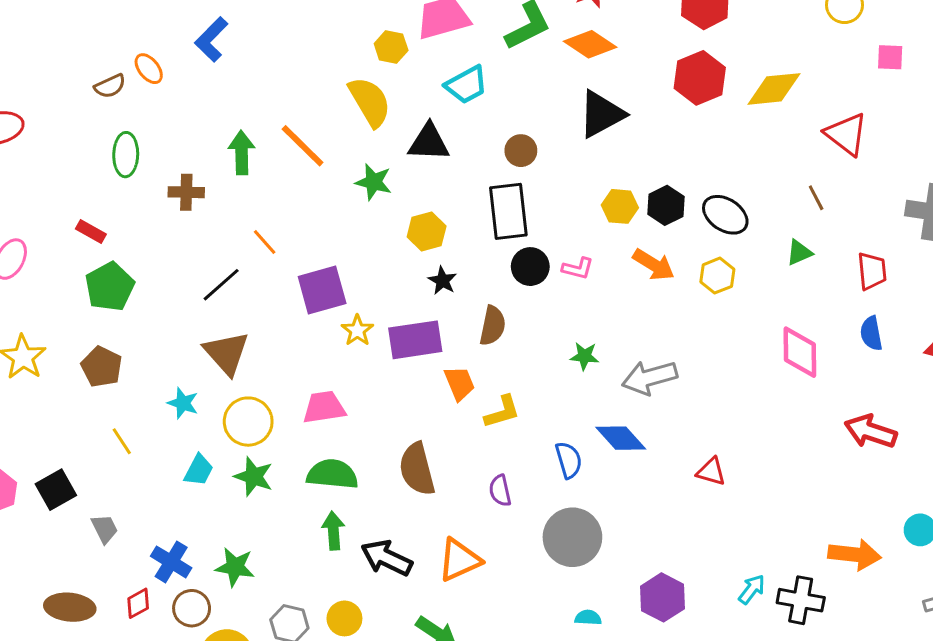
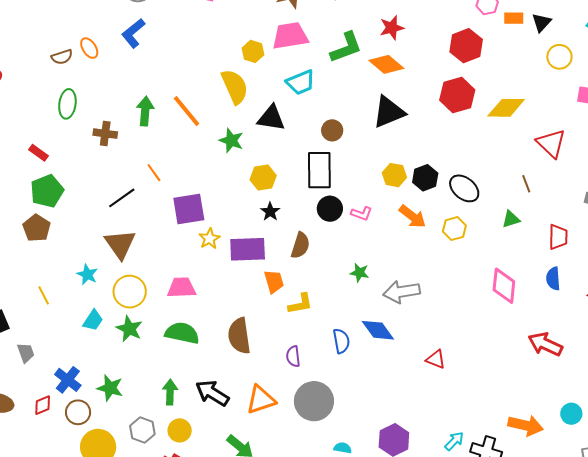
brown pentagon: (102, 367) -> (37, 228), moved
green arrow: (333, 531) -> (170, 392), moved
gray circle: (572, 537) -> (314, 401), moved

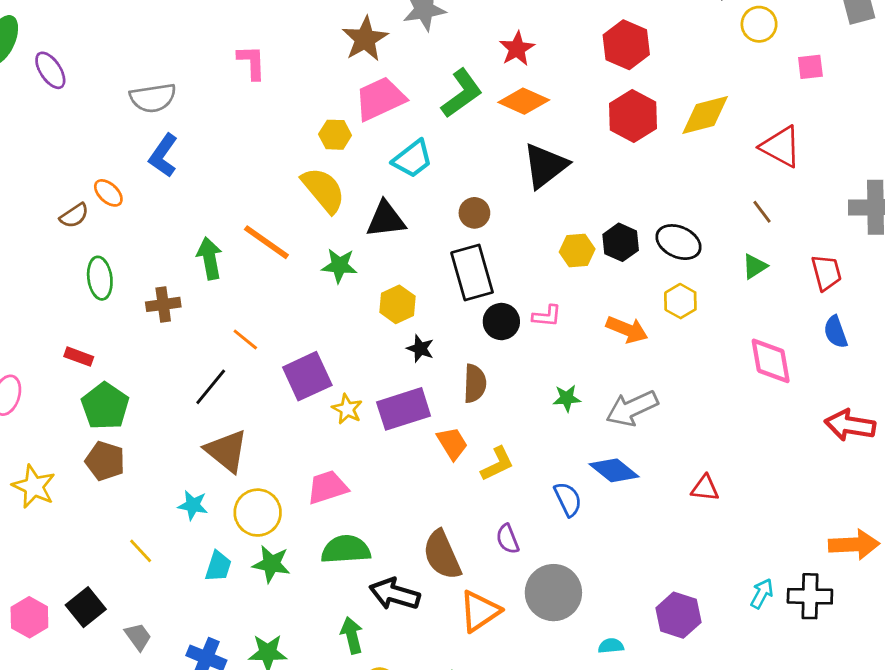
orange arrow: (413, 217) -> (627, 330), moved
brown semicircle: (239, 336) -> (442, 555), moved
black arrow: (212, 393) -> (395, 594), moved

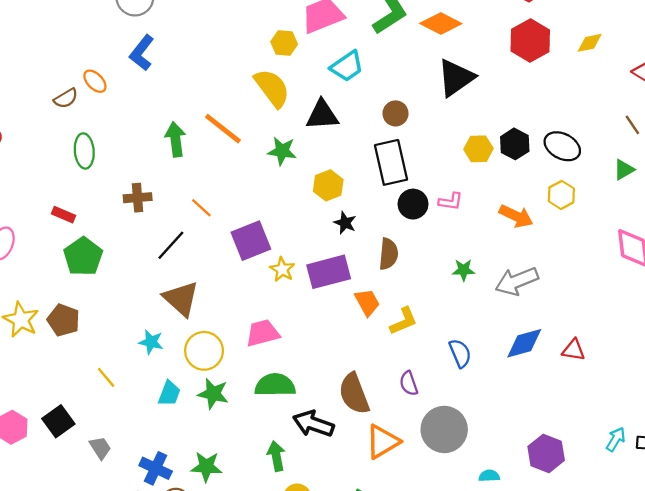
yellow diamond: (705, 115) -> (590, 43), size x0.6
brown cross: (163, 304) -> (138, 198), moved
brown pentagon: (105, 461) -> (64, 320), moved
blue diamond: (614, 470) -> (524, 343), moved, turned -57

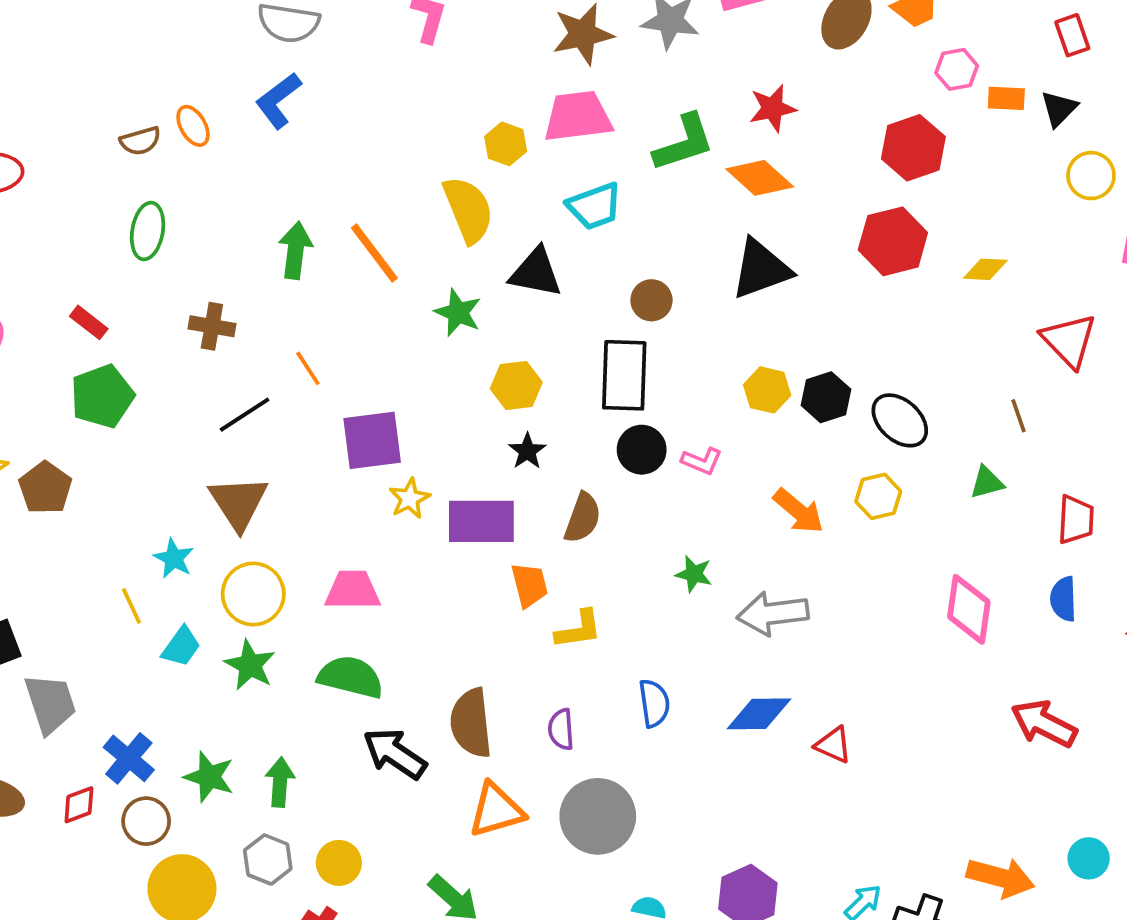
yellow line: (106, 377) -> (131, 606), moved
gray trapezoid: (100, 448) -> (50, 704), size x1.6
green arrow: (276, 456) -> (280, 782), moved

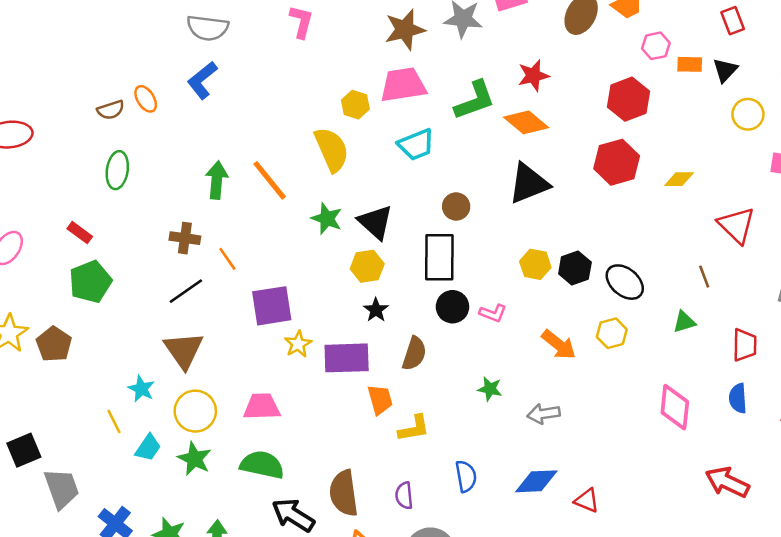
black triangle: (536, 272) -> (375, 222), moved, turned 33
brown cross: (212, 326) -> (185, 238), moved
gray arrow: (773, 613) -> (544, 414), size x0.7

